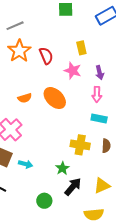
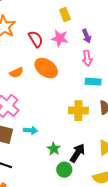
red semicircle: (46, 56) -> (36, 39), moved
cyan arrow: (26, 164) -> (30, 130), moved
green star: (62, 168) -> (54, 149), moved
green circle: (44, 201) -> (64, 170), moved

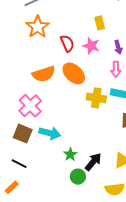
orange semicircle: (16, 73) -> (44, 74), size x1.6
yellow cross: (78, 111) -> (96, 98), moved
cyan arrow: (30, 130) -> (50, 133), size x1.5

